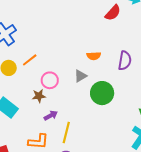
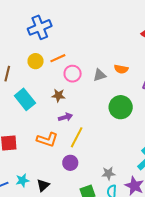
gray triangle: (80, 76) -> (99, 75), moved
pink circle: (50, 80) -> (73, 74), moved

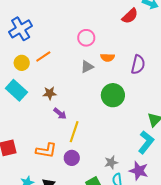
pink circle: (73, 74) -> (86, 38), moved
cyan rectangle: (25, 99) -> (16, 90), moved
purple arrow: (65, 117) -> (60, 114), turned 64
orange L-shape: (47, 140) -> (46, 150), moved

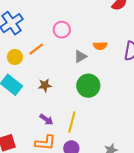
pink circle: (86, 38) -> (62, 30), moved
green circle: (113, 95) -> (88, 86), moved
purple arrow: (60, 114) -> (46, 119), moved

